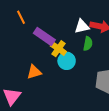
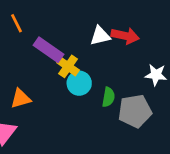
green semicircle: (88, 44) -> (108, 97), moved
orange triangle: (34, 72) -> (21, 99), moved

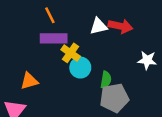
orange line: (16, 23) -> (50, 15), moved
purple rectangle: (49, 50) -> (54, 38), turned -35
gray pentagon: (135, 111) -> (114, 98), moved

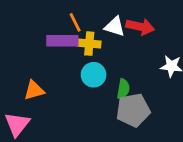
orange line: (50, 15) -> (75, 22), moved
white triangle: (99, 26) -> (115, 27), turned 30
yellow cross: (71, 53) -> (89, 44), moved, turned -30

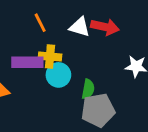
purple rectangle: (62, 41) -> (27, 62), moved
yellow cross: (89, 44) -> (50, 57), moved

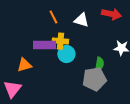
red arrow: (105, 27) -> (111, 14), moved
green semicircle: (88, 89) -> (99, 64), moved

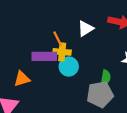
orange line: (53, 17) -> (58, 39), moved
white triangle: (81, 20) -> (85, 29), turned -49

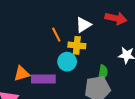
yellow cross: (62, 52) -> (77, 45), moved
purple rectangle: (44, 56) -> (43, 79), moved

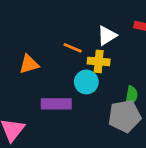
orange line: (56, 35) -> (73, 48), turned -40
orange triangle: (22, 74) -> (29, 64), moved

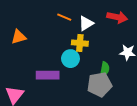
orange line: (73, 48) -> (64, 17), moved
orange triangle: (29, 64) -> (19, 37), moved

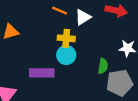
yellow cross: (80, 43) -> (66, 38), moved
gray pentagon: (100, 85) -> (120, 83), moved

